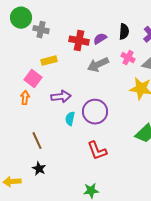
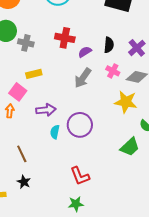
red cross: (79, 41) -> (65, 38), moved
gray arrow: (98, 65) -> (83, 78), turned -30
red L-shape: (97, 151) -> (80, 176), moved

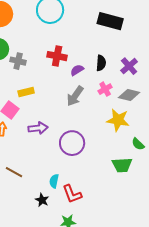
pink cross: (113, 71) -> (105, 89), turned 32
cyan semicircle: (55, 132) -> (54, 181), moved
green trapezoid: (130, 147) -> (122, 165), turned 40
brown line: (22, 154) -> (14, 172), turned -36
black star: (24, 182) -> (42, 200), moved

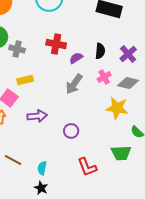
purple circle: (72, 143) -> (71, 131), size x0.6
cyan semicircle: (54, 181) -> (42, 168), moved
red L-shape: (72, 194) -> (87, 167), moved

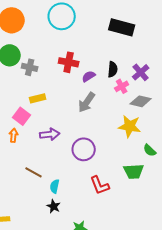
pink cross: (104, 77) -> (122, 86), moved
purple circle: (71, 131) -> (84, 149), size x1.5
brown line: (13, 160) -> (34, 172), moved

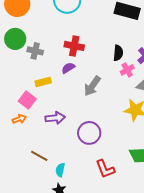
purple semicircle: (89, 76) -> (68, 68), moved
orange arrow: (14, 135) -> (19, 119), turned 64

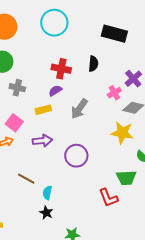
gray cross: (35, 51) -> (17, 88), moved
black semicircle: (118, 53) -> (93, 64), moved
yellow rectangle: (43, 82) -> (43, 110), moved
red L-shape: (105, 169) -> (108, 198), moved

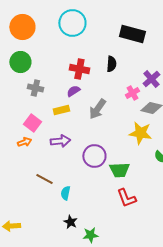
green trapezoid: (126, 178) -> (119, 170), moved
black star: (46, 213) -> (70, 222), moved

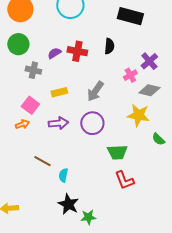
purple semicircle: (73, 91) -> (54, 53), moved
purple circle: (94, 156) -> (92, 123), moved
black star: (70, 222) -> (68, 204), size x1.5

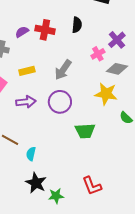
red L-shape: (124, 180) -> (92, 186), moved

